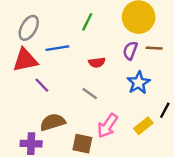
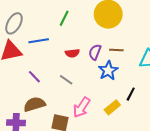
brown line: (154, 48) -> (116, 50), moved
purple semicircle: (130, 51) -> (95, 52), moved
purple line: (42, 85) -> (34, 77), moved

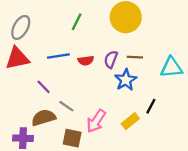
blue line: (39, 41) -> (58, 56), moved
gray line: (66, 80) -> (66, 106), moved

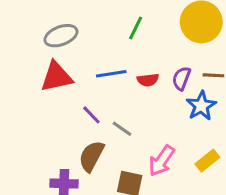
gray ellipse: (21, 27) -> (61, 36), turned 40
gray line: (66, 106) -> (122, 129), moved
brown semicircle: (44, 118) -> (91, 156), turned -45

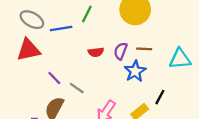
gray ellipse: (61, 36) -> (32, 20), turned 50
blue line: (111, 74) -> (61, 29), moved

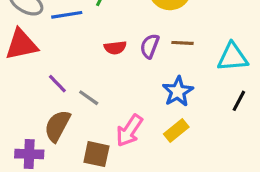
blue star: (135, 71) -> (178, 91), moved
black line: (160, 97) -> (239, 101), moved

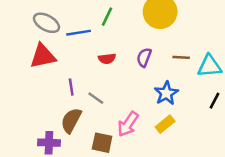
brown line: (182, 43) -> (181, 57), moved
red semicircle: (115, 48) -> (107, 59), moved
purple line: (57, 84) -> (71, 87), turned 35

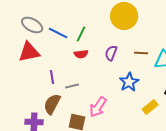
green line: (107, 17) -> (81, 34), moved
blue line: (79, 33) -> (58, 33), turned 36
gray line: (96, 98) -> (72, 86), turned -48
yellow rectangle: (165, 124) -> (150, 107), moved

